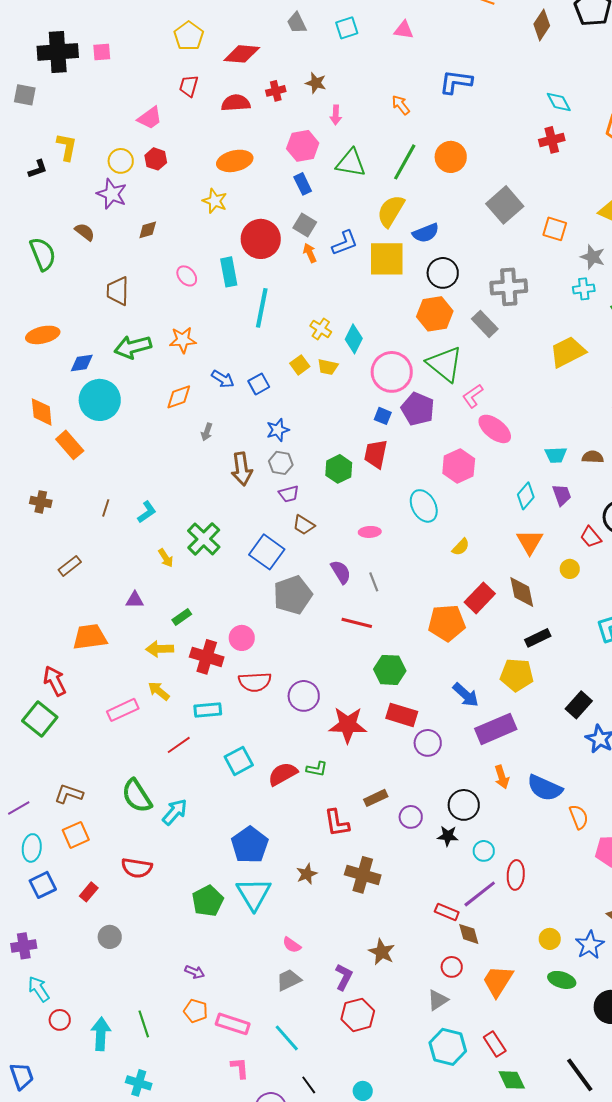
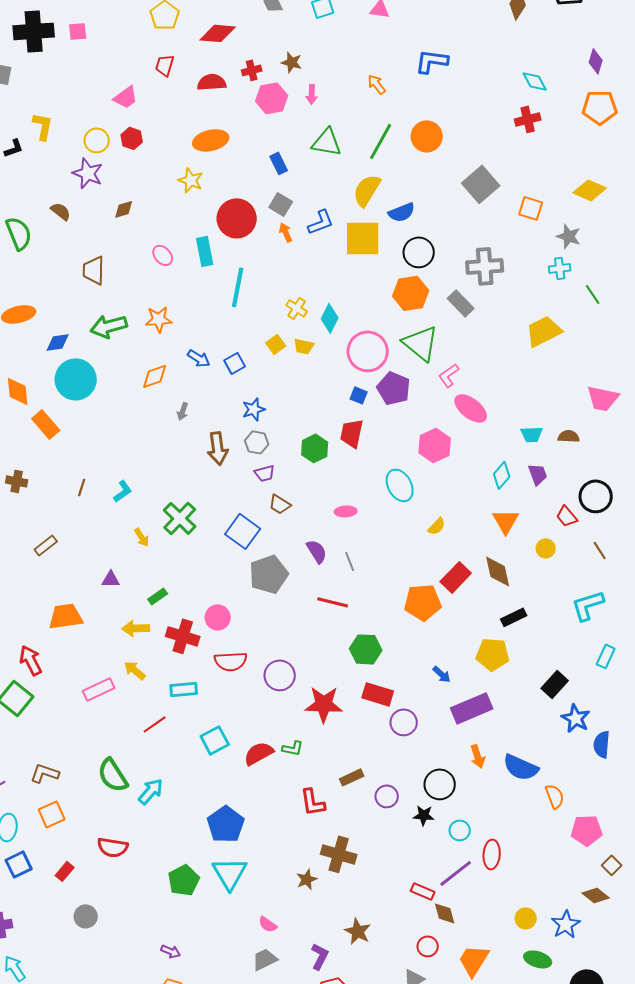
pink hexagon: (303, 146) -> (272, 98), moved
blue arrow: (466, 695) -> (442, 674), size x0.7
brown star: (307, 874) -> (307, 879), moved

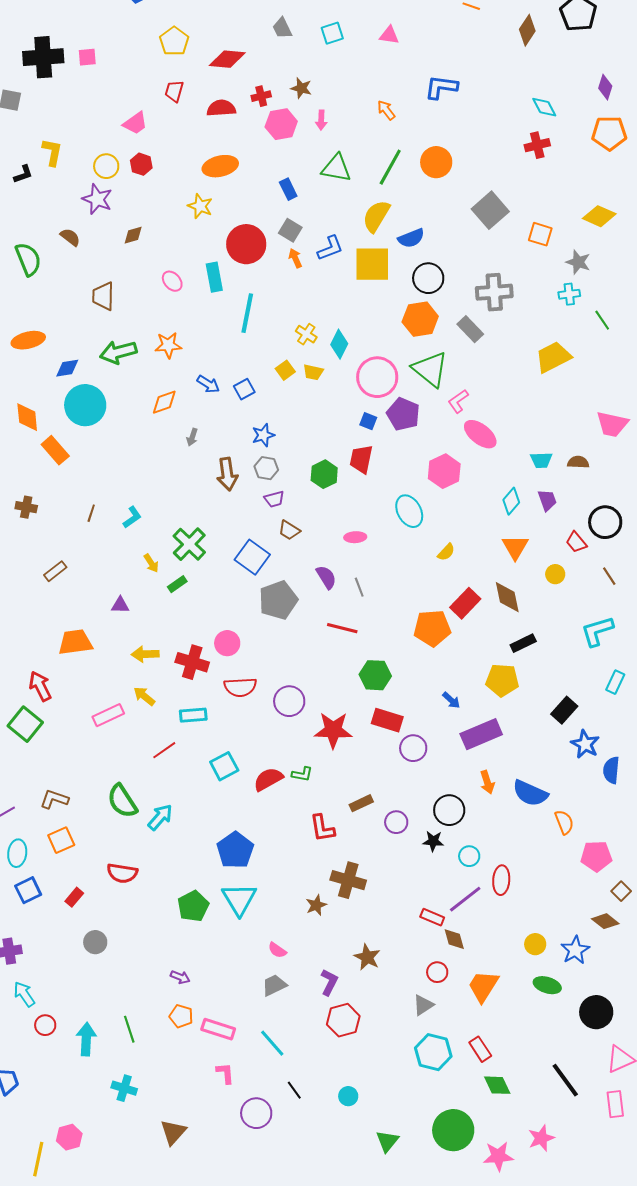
green rectangle: (158, 596) -> (177, 584), moved

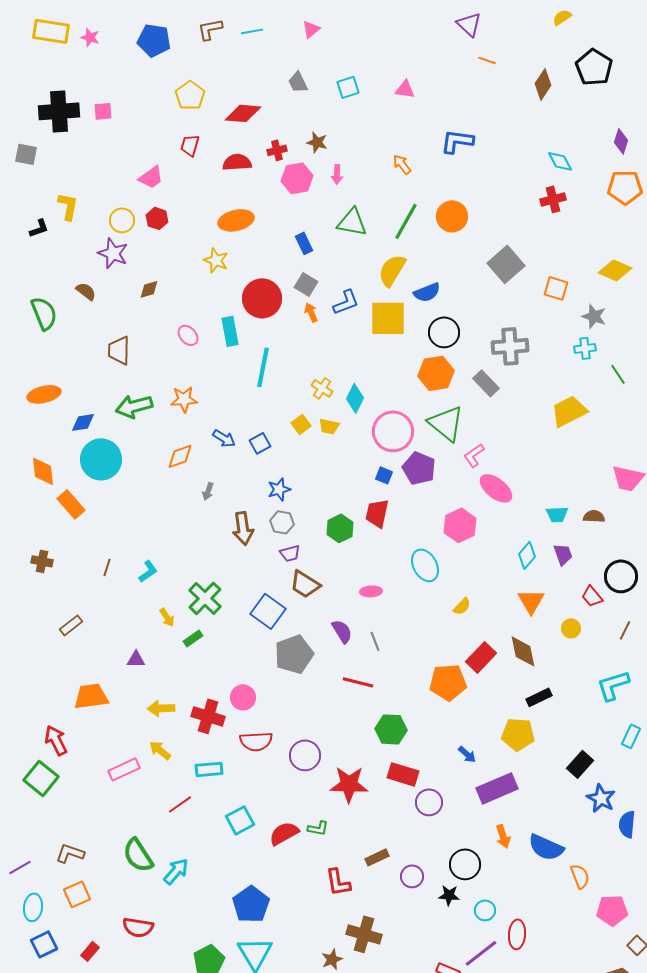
brown trapezoid: (289, 530) -> (305, 584), size x1.4
brown line: (609, 576) -> (625, 630), turned 60

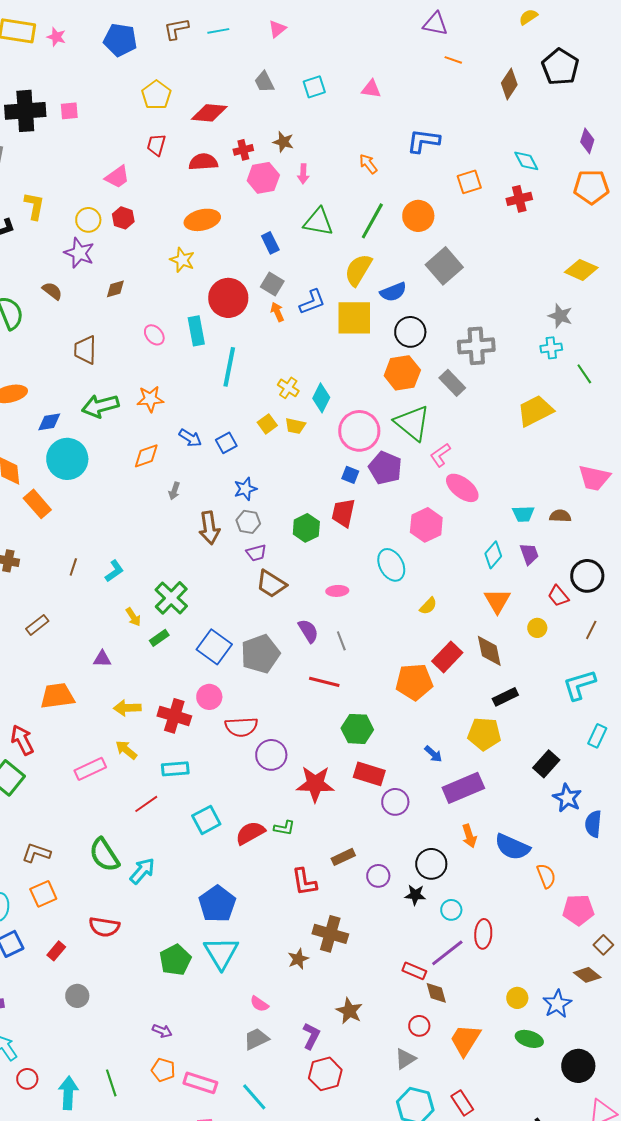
purple triangle: (469, 24) -> (435, 24), turned -32
gray square: (506, 264) -> (444, 266), moved
orange square: (556, 288) -> (469, 182), moved, turned -35
blue square: (268, 611) -> (214, 647), moved
red semicircle: (256, 741) -> (241, 727), moved

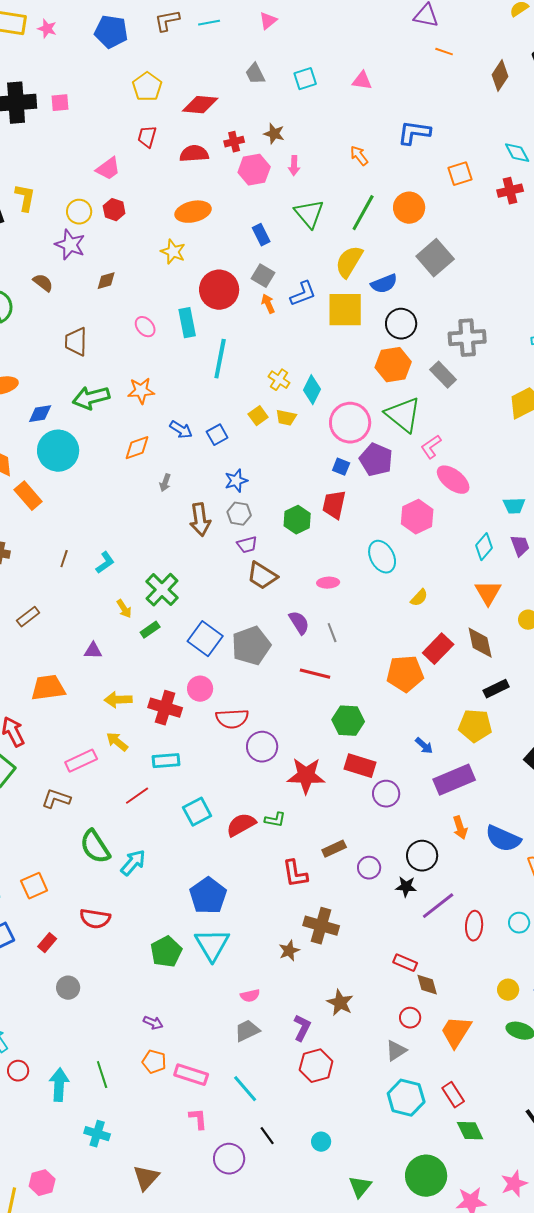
green triangle: (318, 222) -> (309, 214), turned 40
brown L-shape: (36, 853) -> (56, 799), moved
cyan circle: (451, 910) -> (519, 923), moved
purple line: (447, 953) -> (438, 906), moved
pink semicircle: (259, 1004) -> (250, 996), turned -48

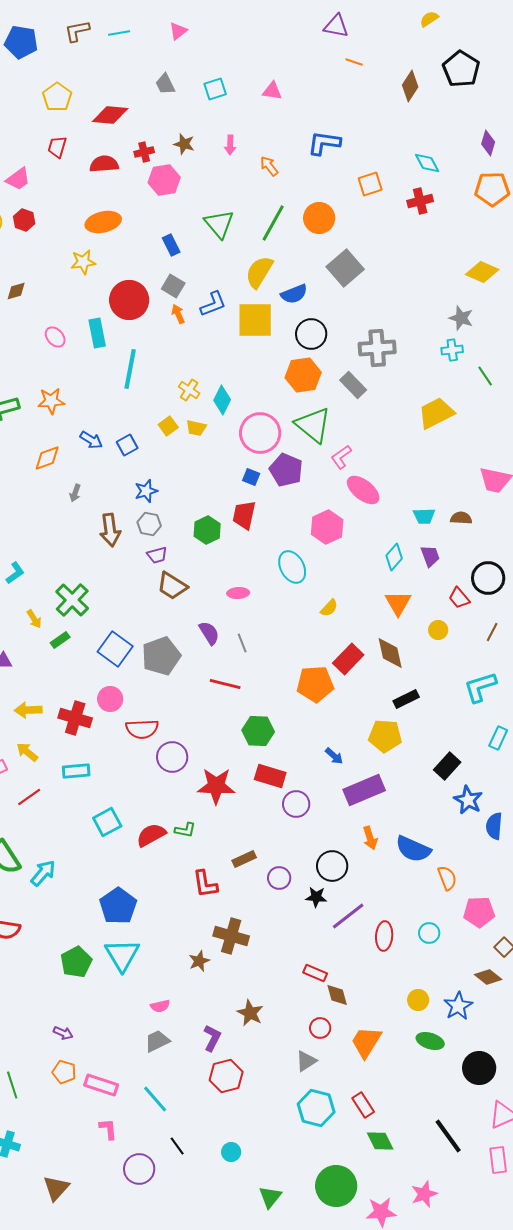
pink arrow: (294, 166) -> (230, 145), moved
yellow star: (173, 252) -> (83, 262), turned -30
red line: (137, 796) -> (29, 797), moved

